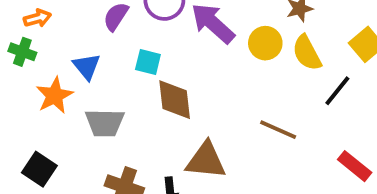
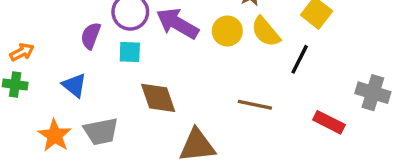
cyan square: (148, 62) -> (130, 52), moved
orange star: (55, 95) -> (55, 135), moved

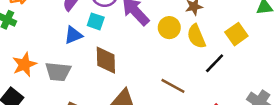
blue triangle: (74, 85) -> (73, 35), moved, turned 42

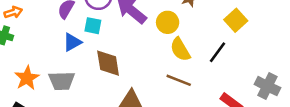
yellow semicircle: (196, 36) -> (180, 49), moved

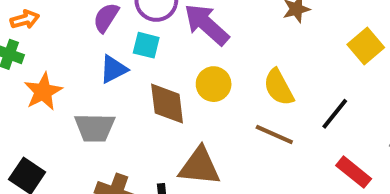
yellow circle: (168, 22) -> (214, 84), moved
black line: (218, 52) -> (335, 114), moved
orange star: (27, 78) -> (43, 92), moved

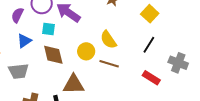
cyan square: (146, 45) -> (48, 29), moved
yellow circle: (214, 84) -> (86, 51), moved
black line: (335, 114) -> (149, 45), moved

